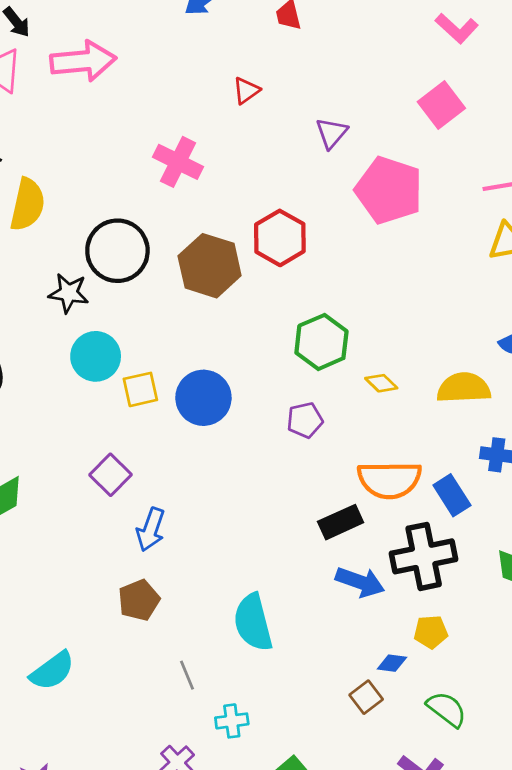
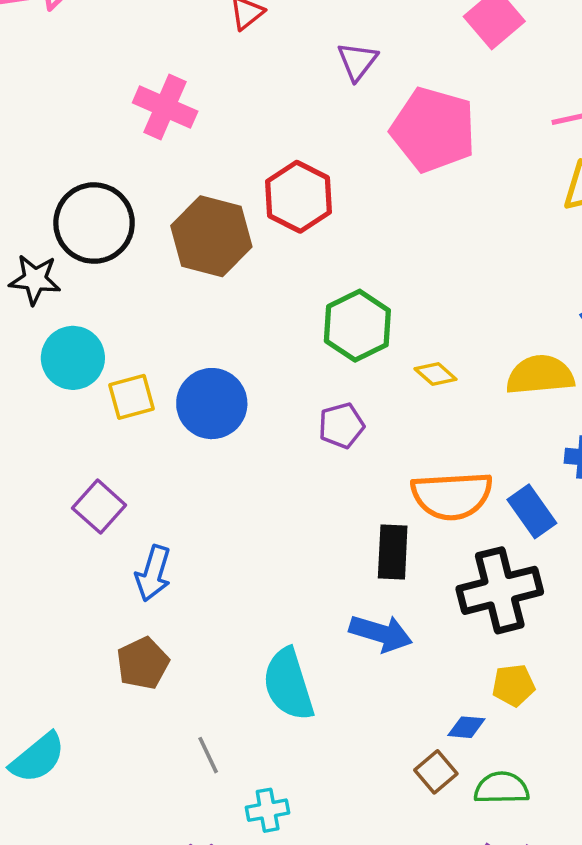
black rectangle: (341, 522) -> (393, 552), turned -60
blue arrow: (360, 582) -> (381, 633), moved
green semicircle: (447, 709) -> (502, 788), moved, turned -36

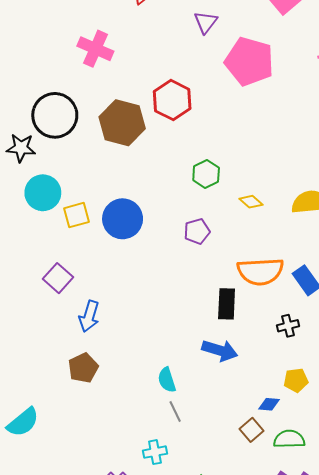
green hexagon: (357, 326) -> (206, 174), size x0.7
black cross: (500, 590) -> (288, 326), size x0.5
cyan semicircle: (288, 684) -> (167, 380), size x0.6
gray line: (208, 755) -> (175, 412), moved

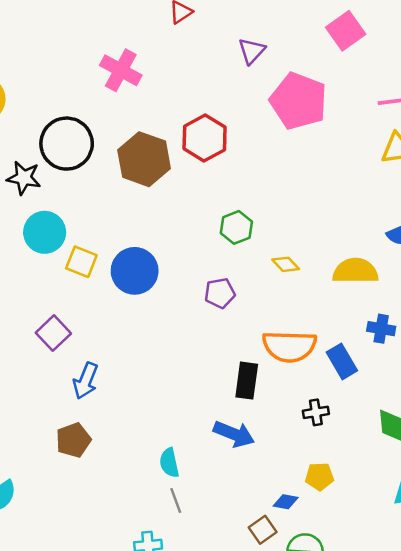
yellow square: (76, 215) -> (81, 262), turned 32

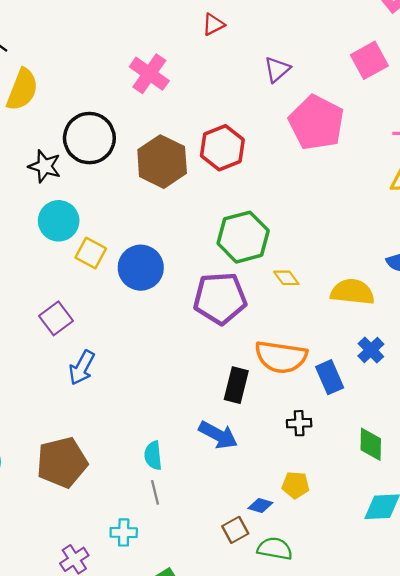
green hexagon: (236, 227) -> (243, 237), size x1.6
purple pentagon: (220, 293) -> (220, 298), size x1.8
blue cross: (381, 329) -> (371, 350), turned 30
brown pentagon: (73, 440) -> (62, 462), moved, size x1.5

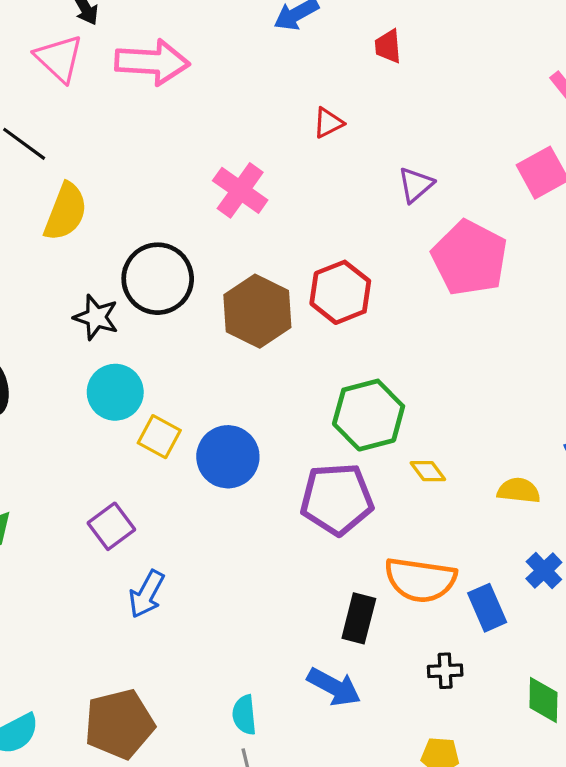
yellow semicircle: (352, 292) -> (519, 491), size x0.7

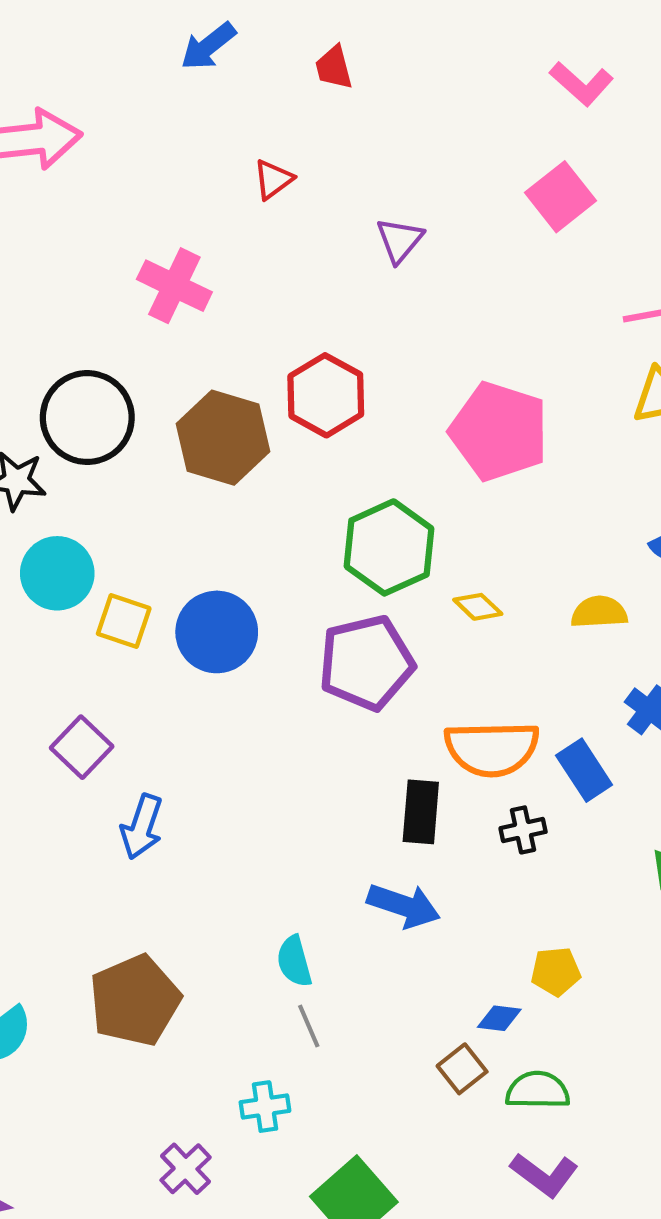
pink pentagon: (470, 258) -> (499, 431), moved
black cross: (445, 671) -> (523, 830), moved

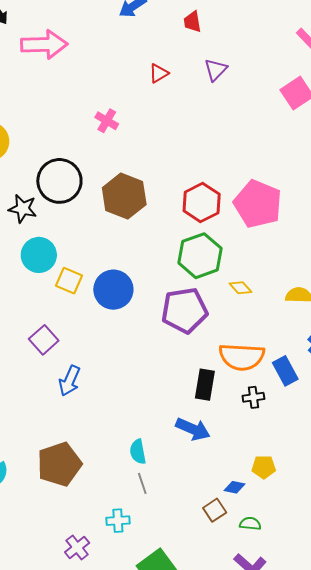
purple triangle: (400, 240) -> (216, 70), moved
pink cross: (174, 286) -> (107, 121), size x0.7
red hexagon: (326, 395) -> (202, 203), moved
green semicircle: (538, 1090) -> (250, 524), size x0.7

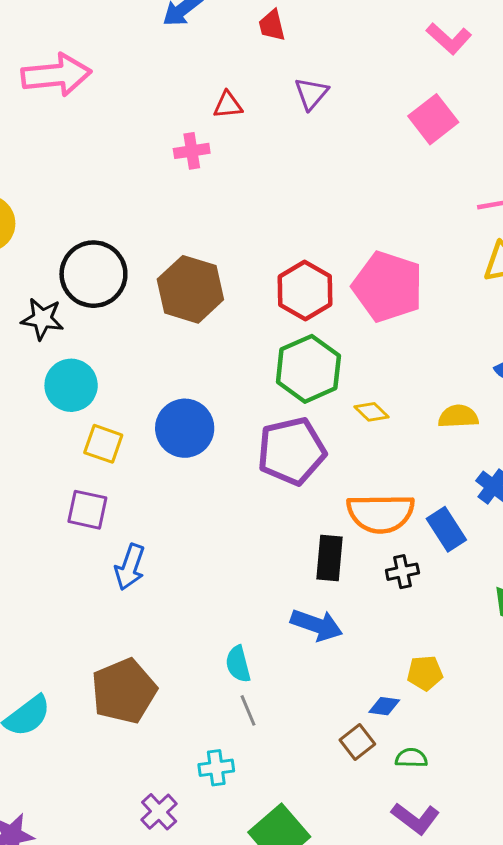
red triangle: (159, 73) -> (228, 105), turned 30
pink cross: (107, 121) -> (192, 151), moved, turned -35
yellow square: (69, 281) -> (103, 444), moved
purple square: (44, 340) -> (87, 510), turned -32

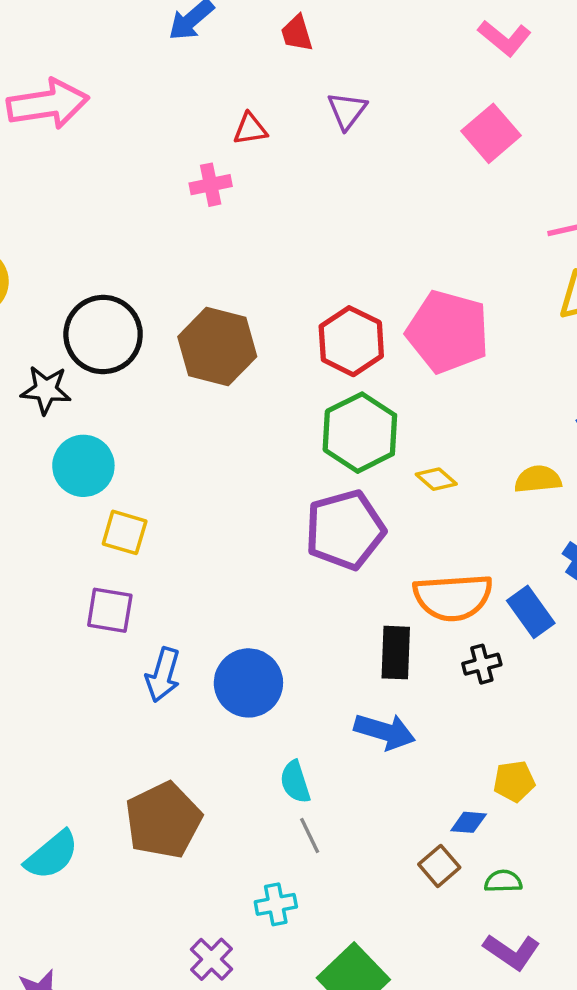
blue circle: (185, 428) -> (248, 683), moved

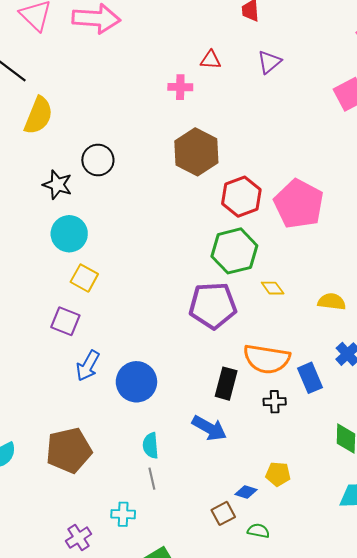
black circle: (103, 335) -> (98, 160), size x0.7
brown hexagon: (217, 347) -> (196, 152), moved

